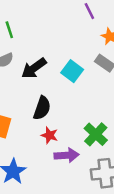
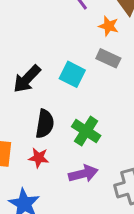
green cross: (96, 134) -> (86, 131), moved
red star: (49, 135) -> (39, 158), moved

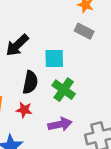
cyan square: (72, 74) -> (54, 58), moved, turned -30

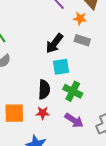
black arrow: (17, 45) -> (54, 43), moved
purple arrow: (60, 124) -> (74, 120), turned 54

